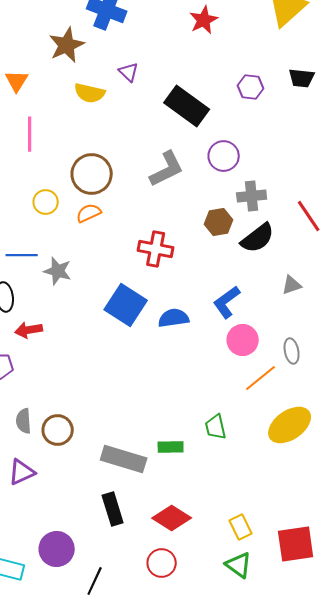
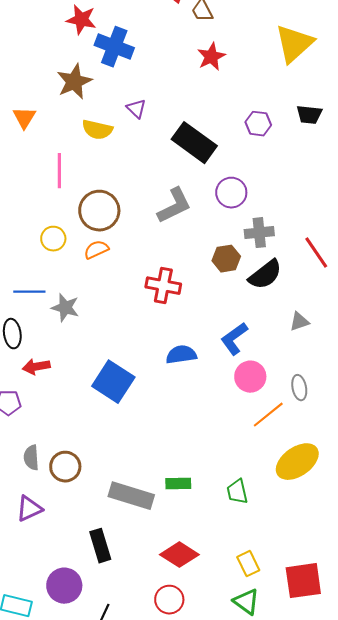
pink line: (30, 134) -> (59, 171), moved
blue square: (126, 305) -> (113, 382), moved
green trapezoid: (216, 427) -> (237, 492), moved
black rectangle: (113, 509) -> (100, 546), moved

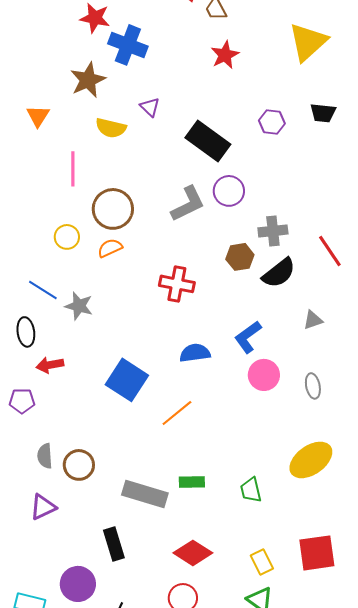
purple circle: (231, 193) -> (229, 191), moved
blue line: (29, 292) -> (43, 290), turned 32
orange line: (268, 415) -> (177, 413), moved
red square: (303, 581) -> (317, 553), moved

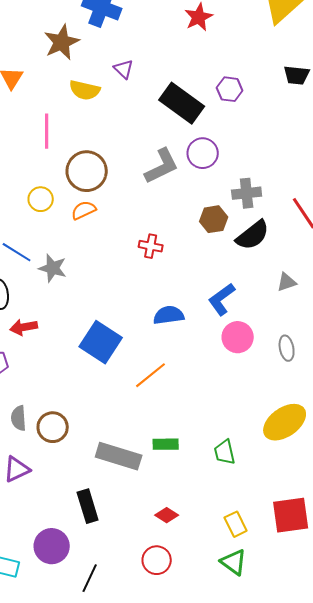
purple hexagon: (272, 122) -> (230, 89), moved
red cross: (177, 284) -> (151, 246), size x0.7
red diamond: (193, 553) -> (167, 515), size x0.6

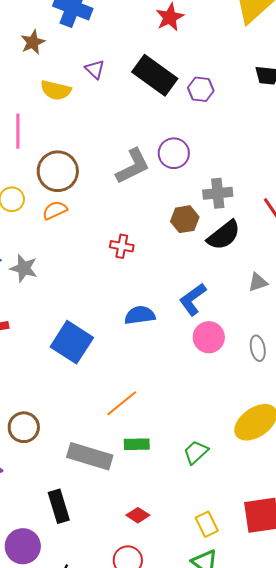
brown star: (62, 42) -> (33, 42), size x0.7
black rectangle: (182, 103) -> (155, 75), moved
orange line: (151, 375) -> (122, 403), moved
green trapezoid: (225, 452) -> (196, 452), turned 60

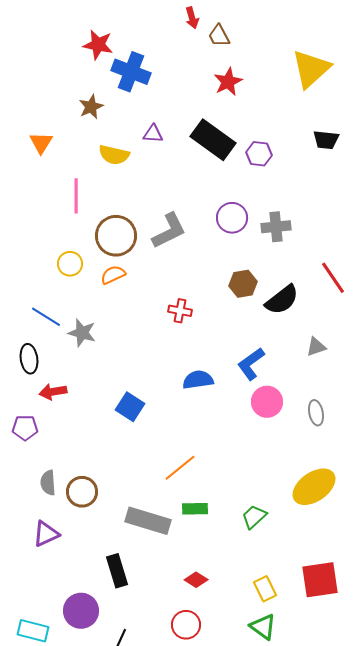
purple triangle: (95, 69) -> (153, 134), turned -40
gray L-shape: (133, 166) -> (169, 231), moved
gray cross: (218, 193) -> (276, 227), moved
blue square: (72, 342) -> (130, 407), size x0.7

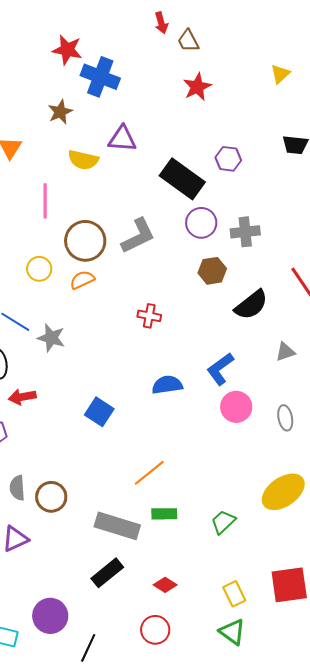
yellow triangle: (311, 69) -> (280, 74), size x0.5
purple triangle: (153, 134) -> (122, 139), size x1.4
black rectangle: (213, 140) -> (182, 179), moved
brown hexagon: (243, 284) -> (212, 271), moved
black rectangle: (117, 571) -> (107, 573), moved, turned 68

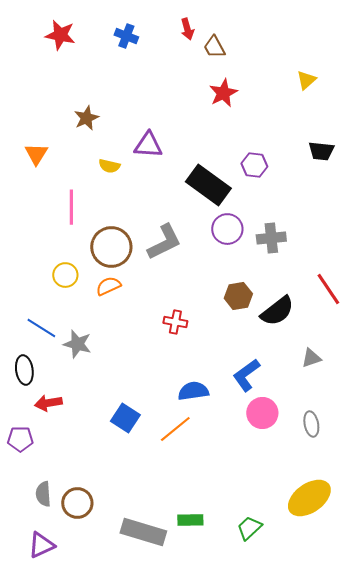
red star: (67, 50) -> (60, 35), moved
blue cross: (100, 77) -> (126, 36), moved, size x0.6
yellow semicircle: (83, 160) -> (109, 166), size x0.7
brown hexagon: (212, 271) -> (238, 296), moved
orange line: (149, 473) -> (175, 429), moved

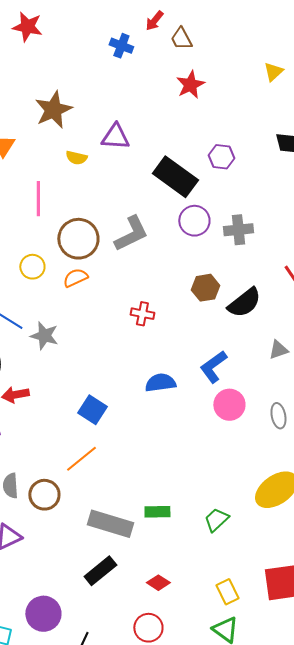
red arrow: (187, 29) -> (154, 21), turned 55
blue cross: (126, 36) -> (121, 46), moved
brown star: (86, 118) -> (53, 110), size x1.5
orange line: (175, 429) -> (81, 459), moved

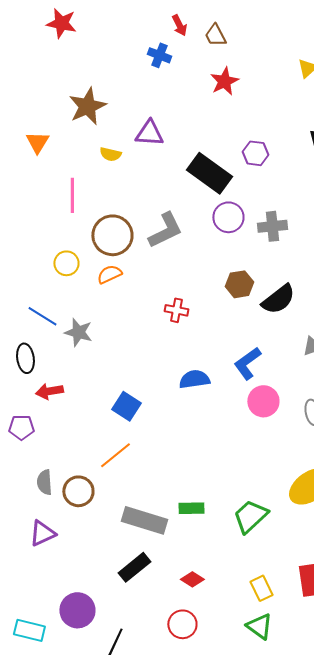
red arrow: (154, 21) -> (179, 25), moved, turned -65
blue cross: (121, 46) -> (159, 55), moved
green trapezoid: (216, 520) -> (250, 516), size x1.4

